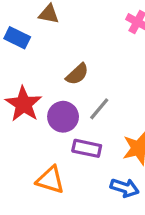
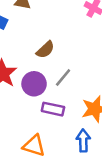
orange triangle: (50, 180) -> (34, 146), moved
blue arrow: (125, 188) -> (83, 141), turned -110

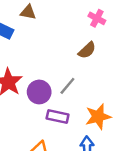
brown semicircle: (45, 50) -> (87, 50), moved

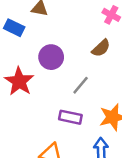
purple circle: (39, 92) -> (51, 57), moved

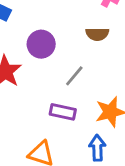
brown semicircle: (101, 48) -> (97, 34), turned 42

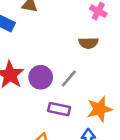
purple circle: (41, 44) -> (41, 77), moved

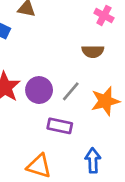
orange star: (99, 109) -> (105, 101), moved

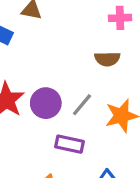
pink cross: (104, 15) -> (120, 18), turned -30

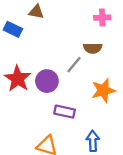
gray line: (82, 105) -> (74, 65), moved

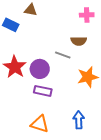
gray line: (74, 65) -> (63, 55), turned 70
purple rectangle: (65, 112) -> (43, 91), moved

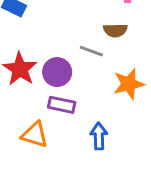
blue arrow: (79, 120) -> (99, 136), moved
orange triangle: (40, 124) -> (35, 135), moved

